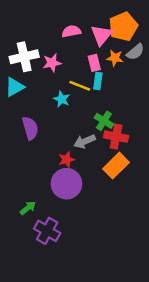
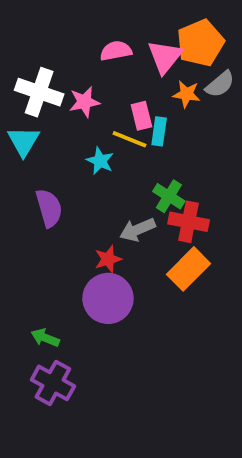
white cross: (24, 57) -> (39, 92), turned 32
pink rectangle: (94, 63) -> (141, 116), moved
cyan triangle: (15, 87) -> (23, 141), turned -30
green arrow: (28, 208) -> (45, 338), turned -119
purple cross: (47, 231) -> (53, 383), moved

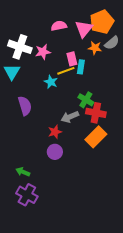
yellow line: (130, 139) -> (66, 71), turned -42
purple circle: (108, 298) -> (55, 152), size x0.6

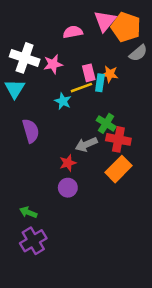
orange pentagon: (102, 22) -> (126, 27), turned -30
pink triangle: (84, 29) -> (105, 21), moved
orange star: (95, 48) -> (110, 74), moved
purple cross: (27, 195) -> (33, 241), turned 30

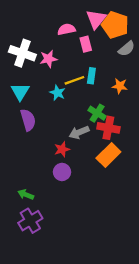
pink rectangle: (89, 73) -> (86, 44), moved
orange star: (110, 74) -> (120, 86), moved
cyan triangle: (15, 89) -> (20, 92), moved

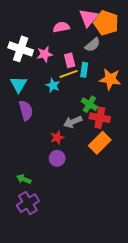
pink rectangle: (86, 44) -> (70, 60), moved
gray semicircle: (127, 49) -> (93, 45), moved
orange star: (120, 86) -> (110, 79), size x1.5

